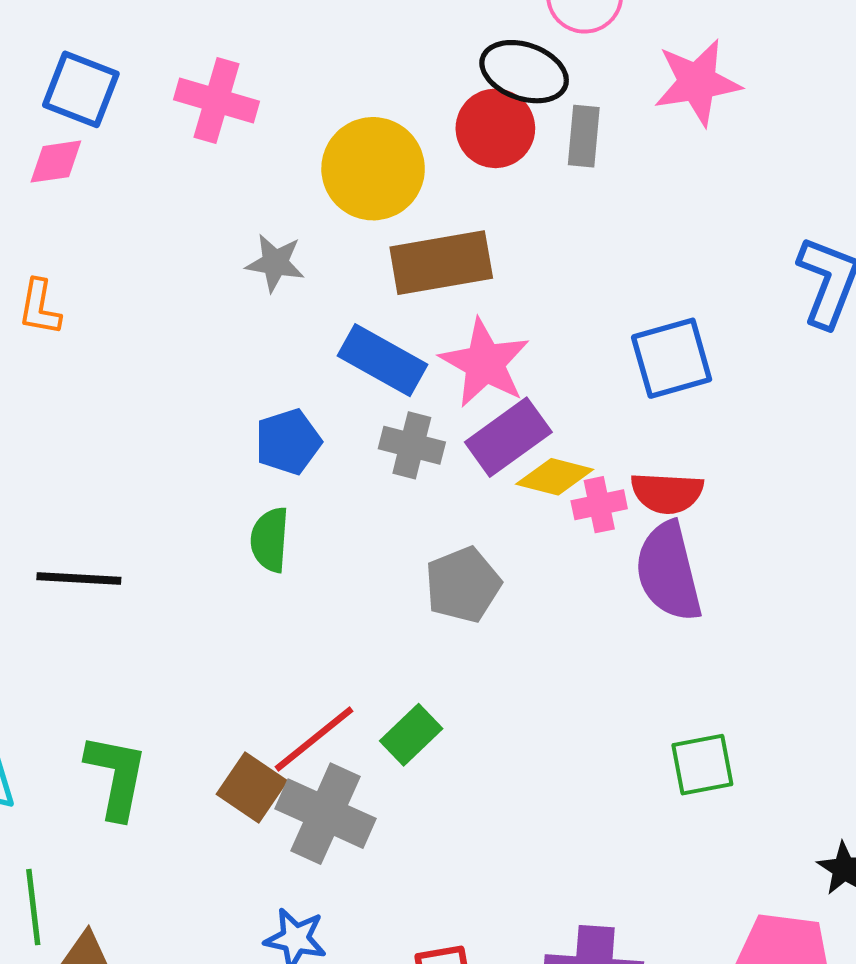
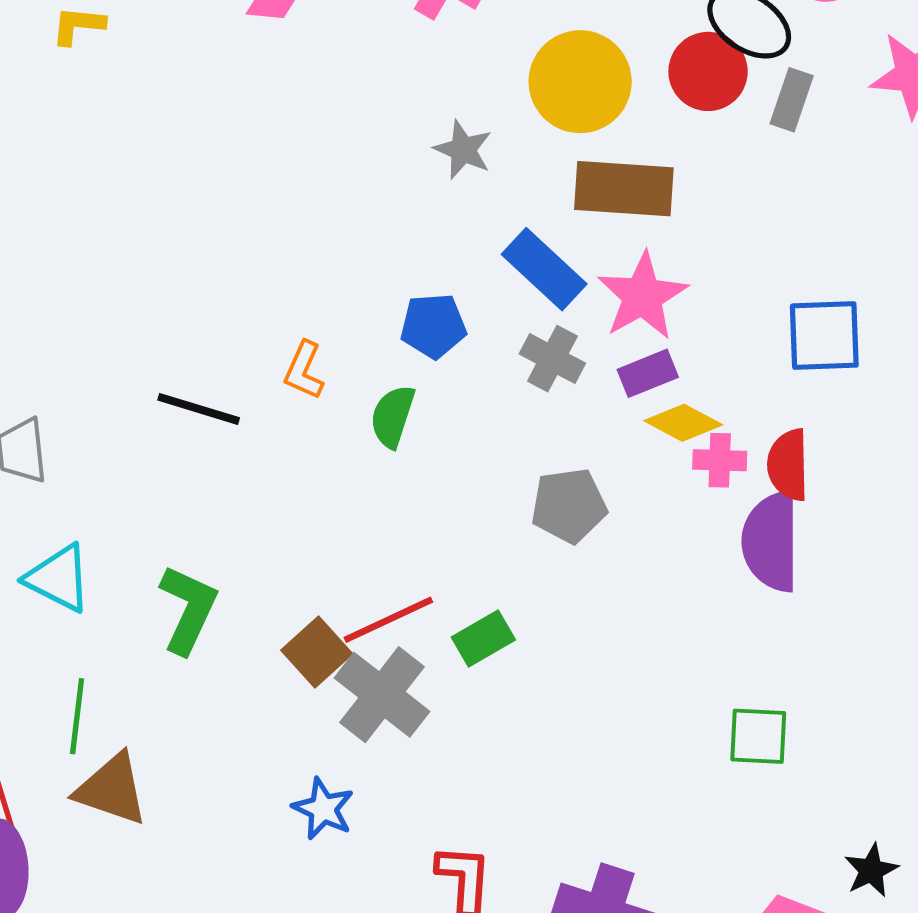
orange L-shape: (40, 307) -> (304, 370), moved
purple rectangle: (508, 437) -> (648, 373), size x0.7
red semicircle: (667, 493) -> (788, 465), turned 72

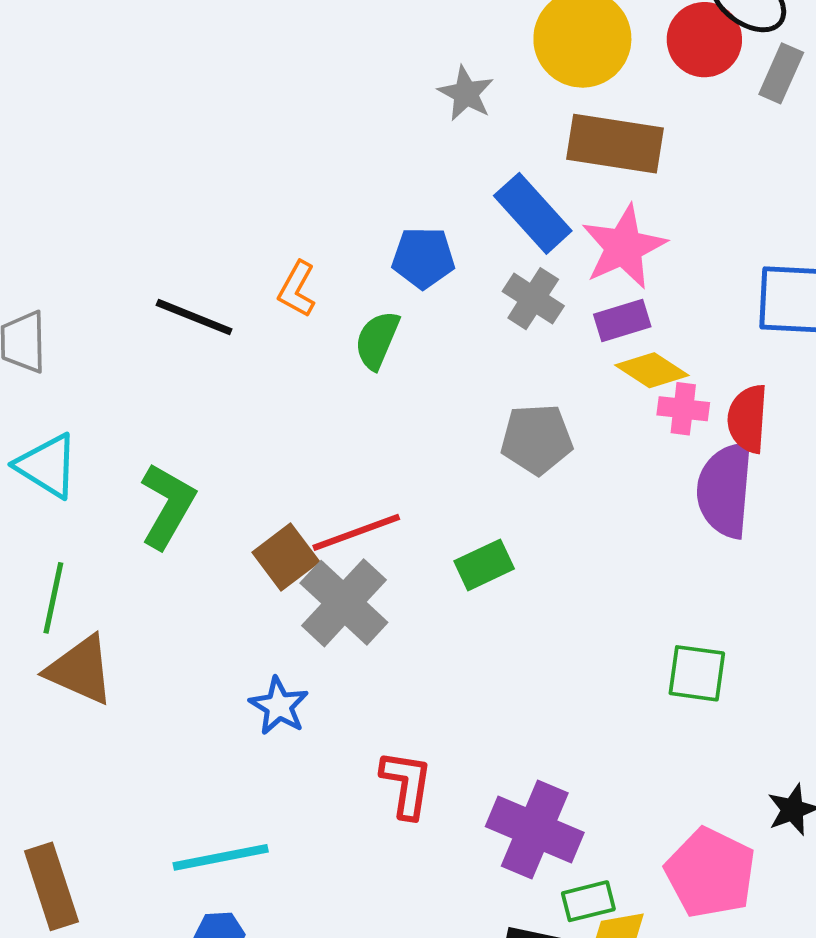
green rectangle: (483, 639) -> (484, 565), moved

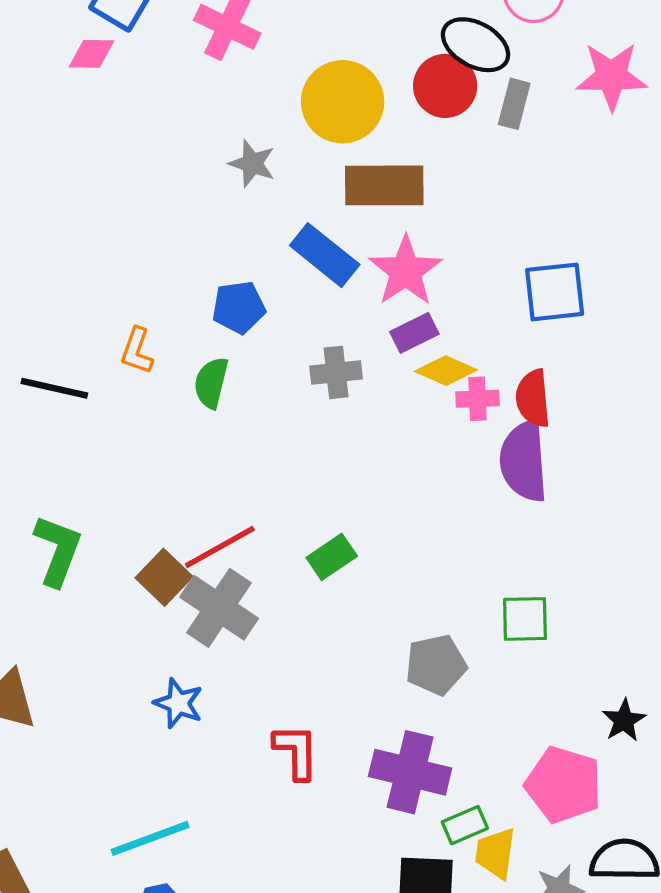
gray cross: (533, 299) -> (336, 372), moved, turned -30
gray pentagon: (537, 439) -> (436, 665), moved

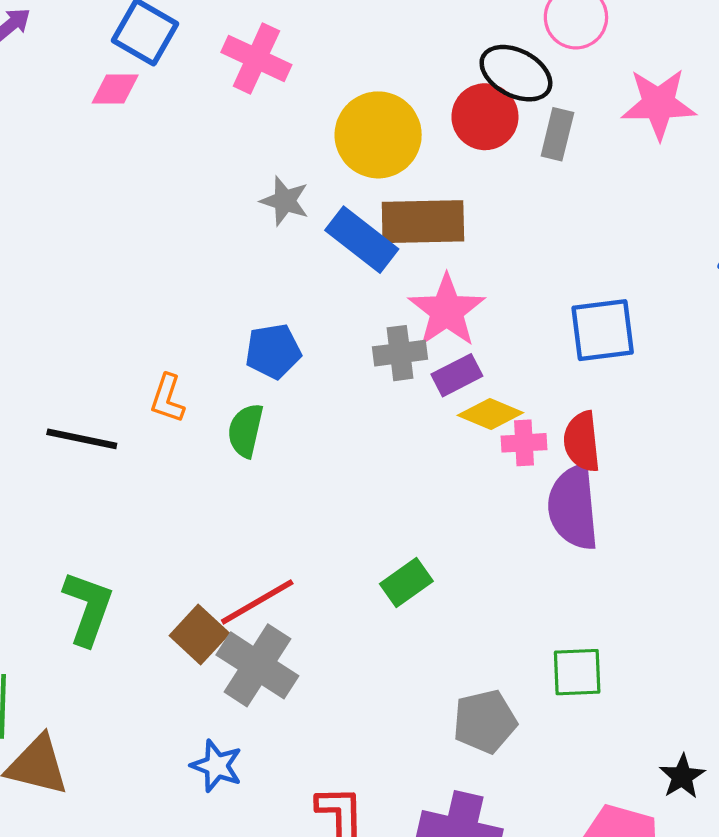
blue rectangle: (325, 255) -> (362, 240), moved
gray cross: (336, 372) -> (400, 353), moved
green rectangle: (332, 557) -> (406, 582), moved

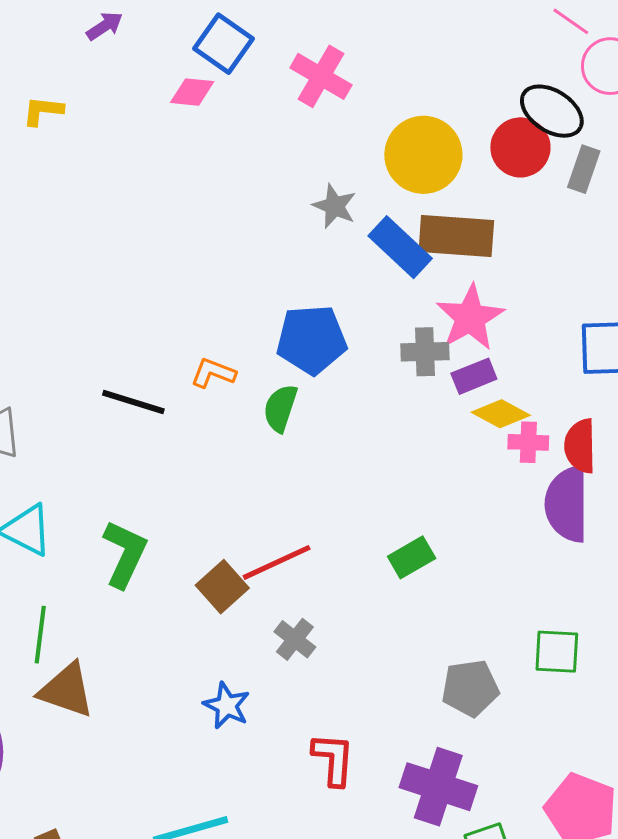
blue pentagon: (273, 351) -> (312, 340), size x1.4
orange L-shape: (167, 398) -> (213, 373), turned 87
gray cross: (257, 665) -> (295, 639), moved, size x0.6

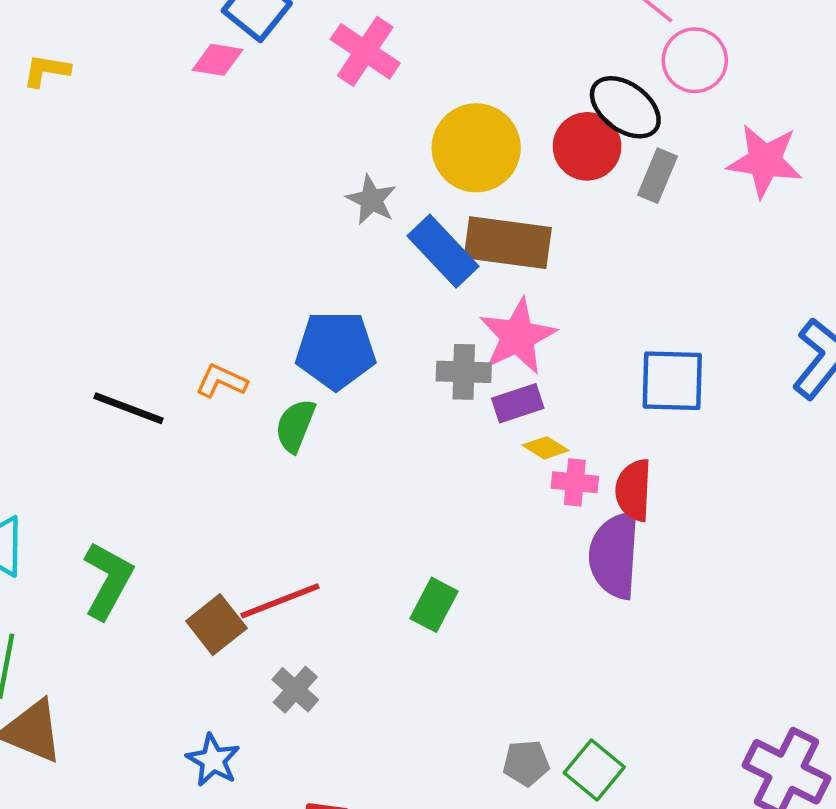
yellow diamond: (501, 414) -> (546, 448), size x0.7
green rectangle: (412, 557) -> (434, 605), turned -36
green square: (557, 652) -> (594, 770), moved, turned 33
gray pentagon: (470, 688) -> (526, 763), moved, size x0.7

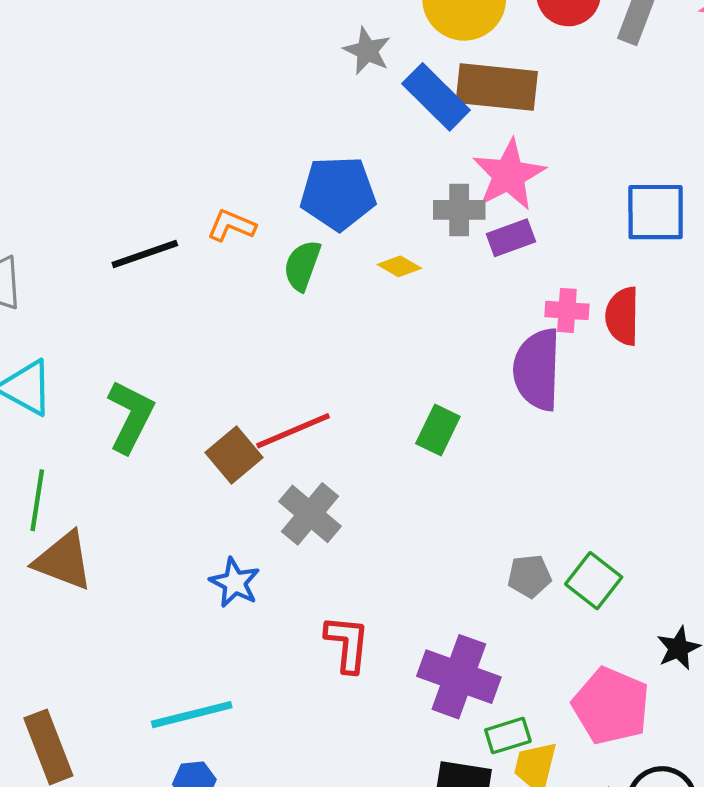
black line: (129, 408) -> (145, 254), turned -38
yellow diamond: (546, 448) -> (399, 266), moved
purple semicircle: (614, 555) -> (537, 370), moved
gray cross: (295, 690) -> (310, 514), size x1.4

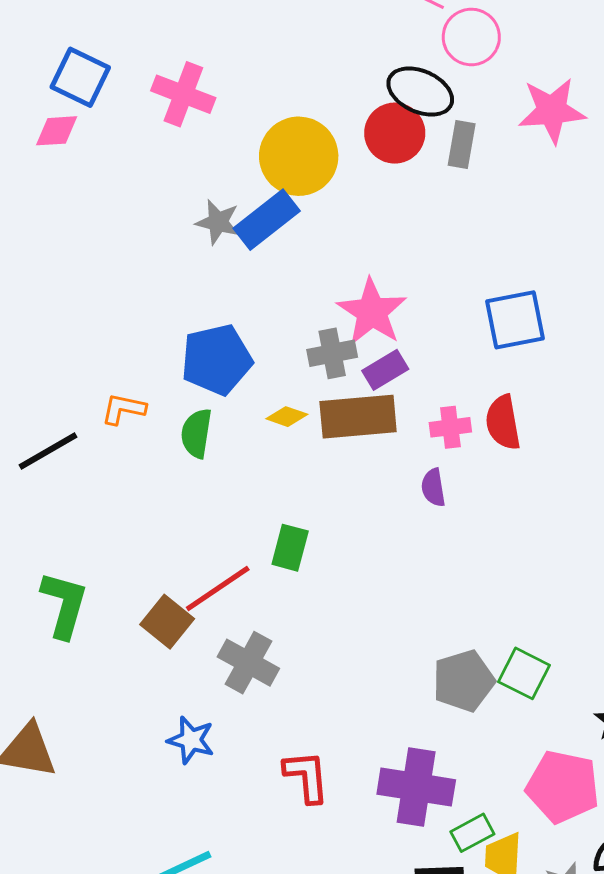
brown rectangle: (497, 87) -> (358, 417), moved
blue rectangle: (436, 97) -> (267, 220), moved, turned -72
purple semicircle: (537, 370) -> (433, 488), size x0.5
green rectangle: (438, 430) -> (290, 548), moved
gray pentagon: (529, 576) -> (464, 681), size x1.5

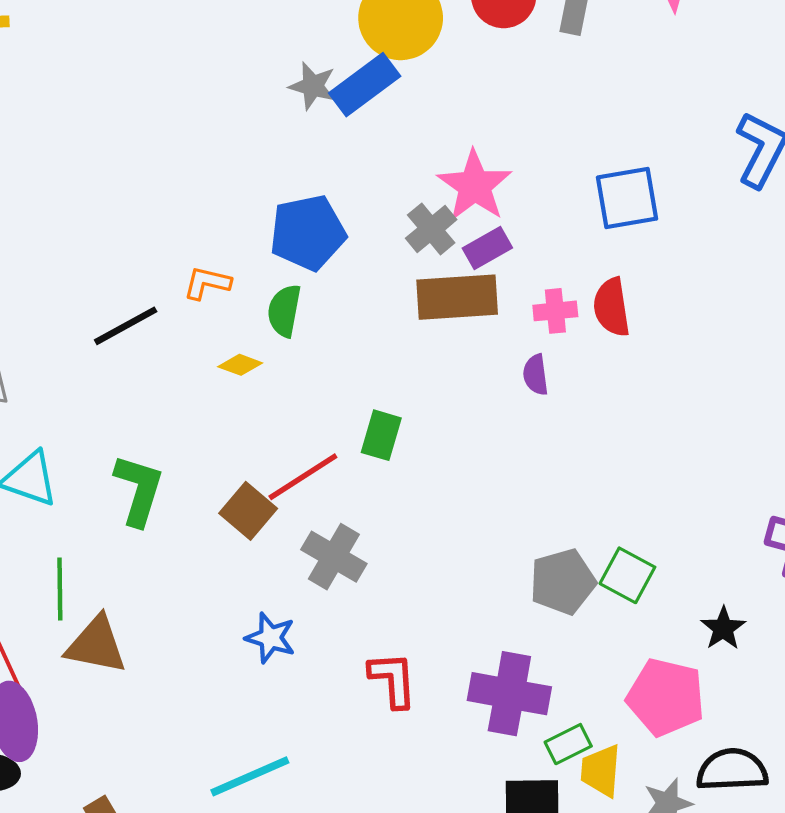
gray cross: (332, 353) -> (431, 229), turned -30
yellow diamond: (287, 417) -> (240, 365), moved

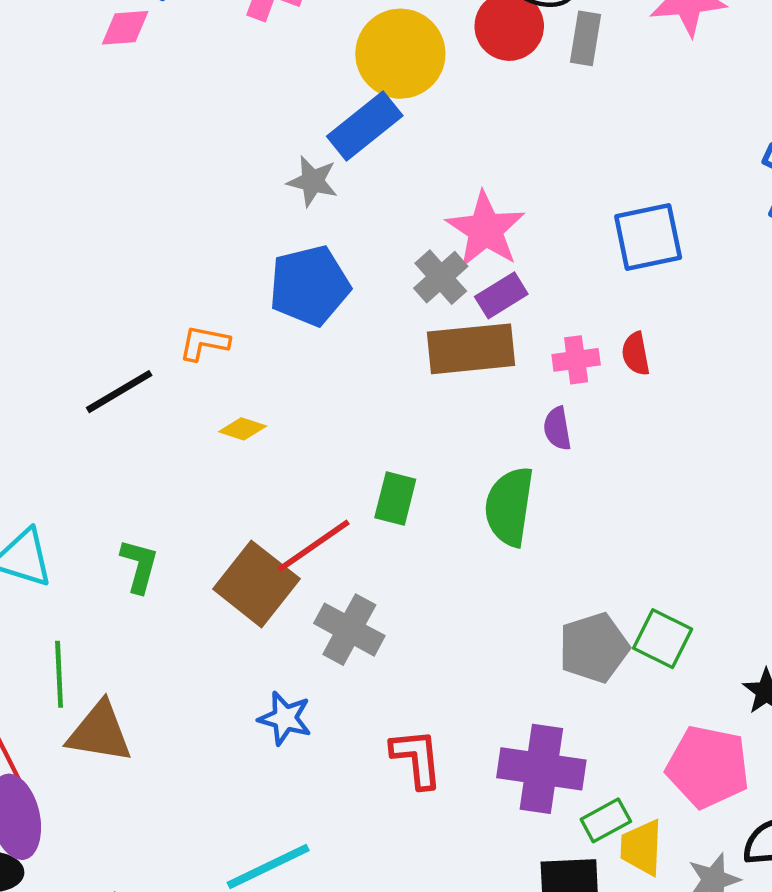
gray star: (313, 86) -> (312, 181), moved
red semicircle: (612, 307) -> (636, 354), size x0.7
green semicircle: (284, 311) -> (509, 506), moved, size x1.4
green L-shape: (139, 490) -> (139, 566), size x0.7
brown square: (248, 511) -> (256, 584), size x1.4

